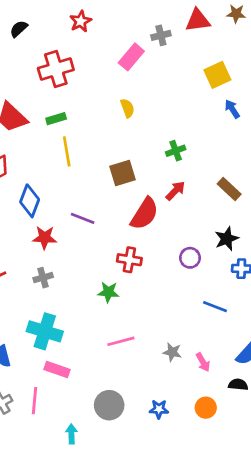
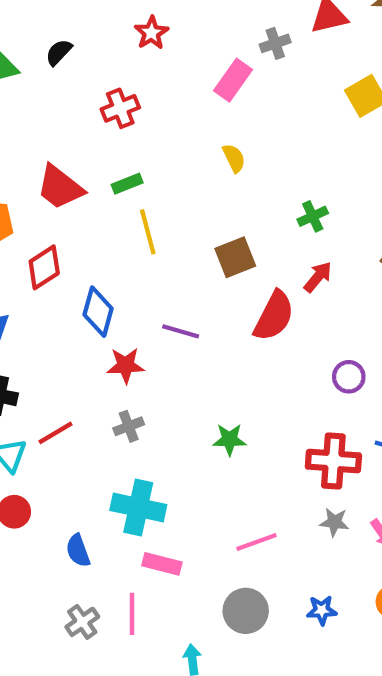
red cross: (56, 69) -> (120, 108), size x0.7
red cross: (129, 260) -> (333, 461), moved, size x1.4
pink line: (121, 341) -> (256, 542), moved

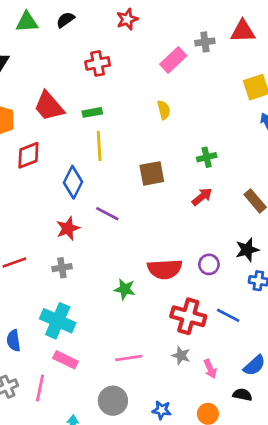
blue diamond: (98, 312) -> (73, 182), moved
red semicircle: (274, 316) -> (165, 269), moved, turned 48
red star: (126, 365) -> (68, 228), turned -30

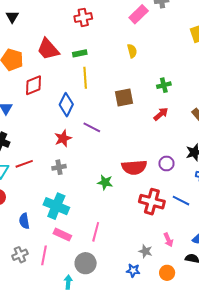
gray star: (181, 355) -> (145, 251), moved
pink line: (129, 358) -> (96, 232), moved, turned -66
gray circle: (113, 401) -> (86, 263), moved

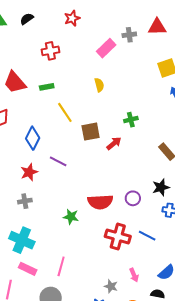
yellow line: (85, 78) -> (65, 112), moved, turned -30
red arrow: (161, 114) -> (114, 143), moved

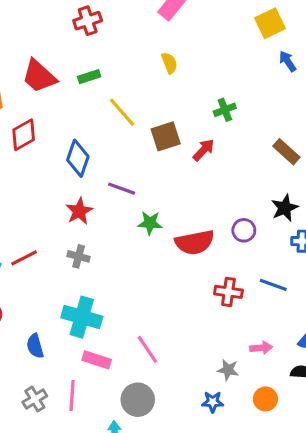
gray cross: (25, 201) -> (79, 256), turned 32
green star: (71, 217) -> (150, 223), moved
red cross: (118, 236) -> (228, 292), size x0.7
pink line: (61, 266) -> (147, 349), turned -42
pink arrow: (134, 275) -> (261, 348), turned -64

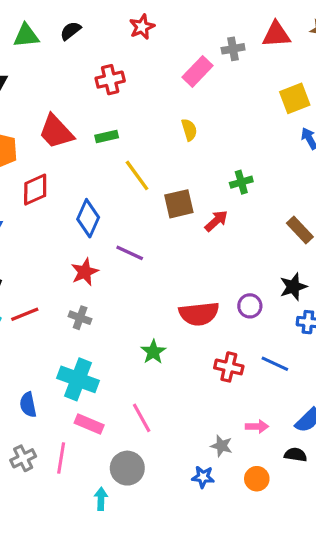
green star: (150, 223) -> (153, 352), moved, turned 30

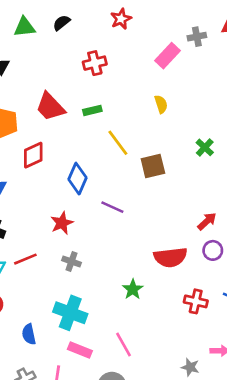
green cross: (241, 182) -> (205, 147), turned -30
red arrow: (216, 221) -> (207, 221), moved
red star: (85, 272) -> (62, 223), moved

